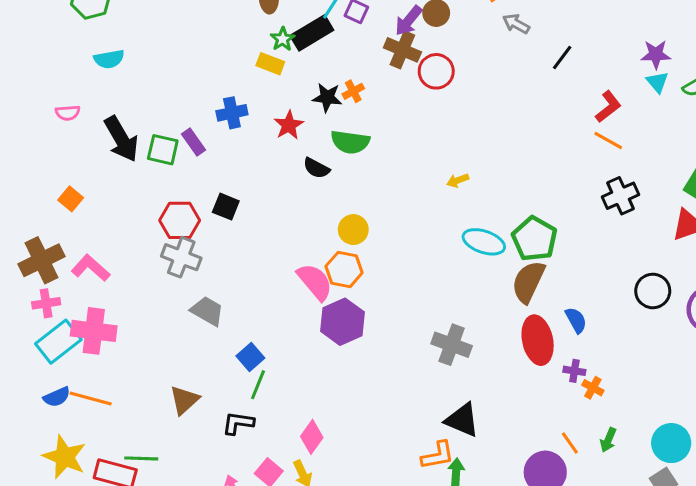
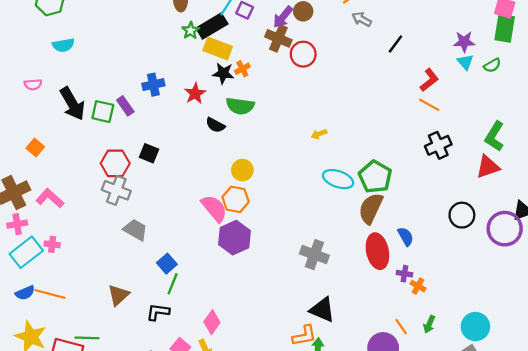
yellow rectangle: (270, 64) -> (218, 48), moved, size x1.4
pink cross: (94, 331) -> (52, 244), size x0.5

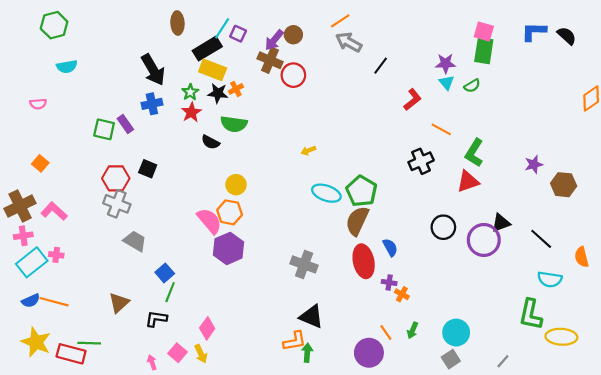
gray arrow: (362, 19) -> (349, 42), size x1.4
green star: (191, 30) -> (190, 92), moved
black arrow: (72, 104) -> (153, 70), moved
orange line: (429, 105) -> (441, 129), moved

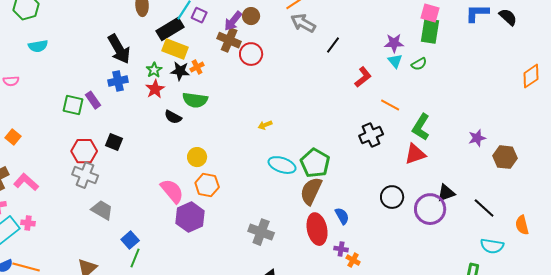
orange hexagon: (230, 212) -> (207, 185), moved

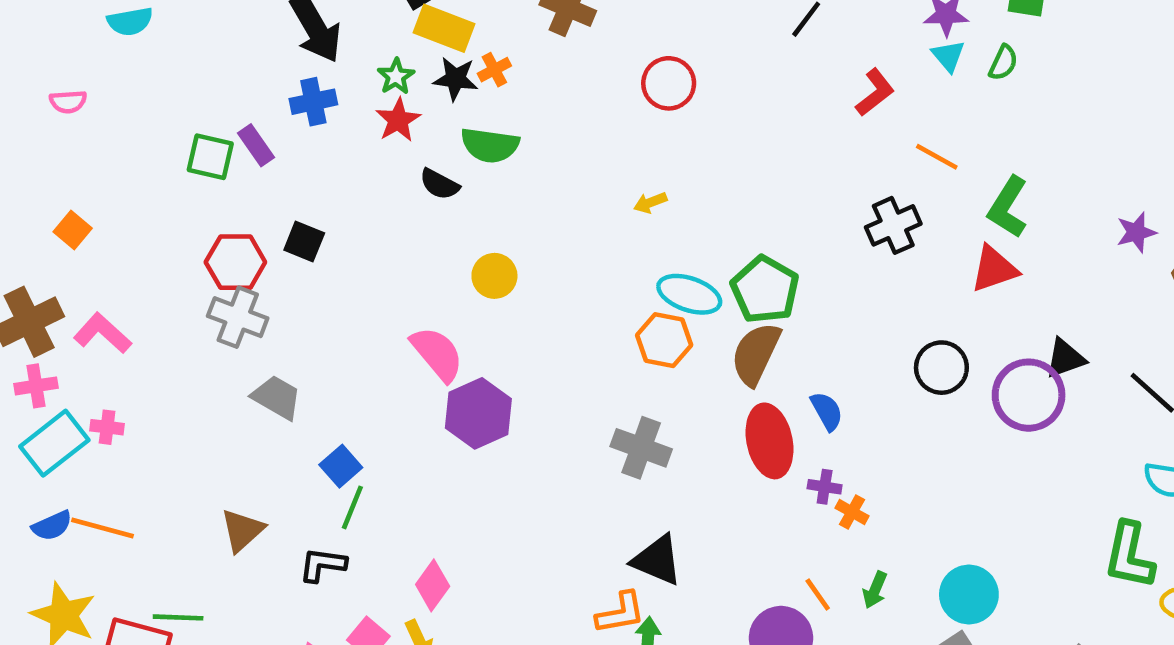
red circle: (251, 54) -> (669, 83), moved
green semicircle: (419, 64) -> (1003, 63), turned -35
orange hexagon: (207, 185) -> (664, 340), moved

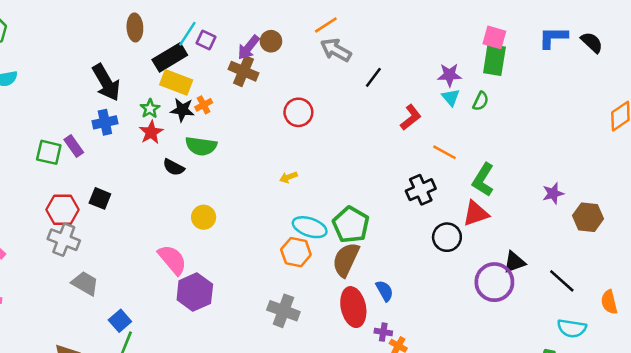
black circle: (941, 368) -> (447, 237), moved

